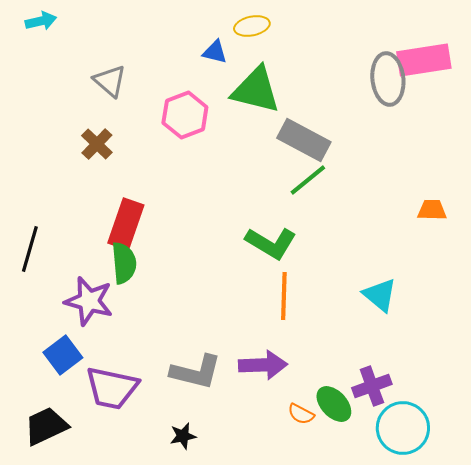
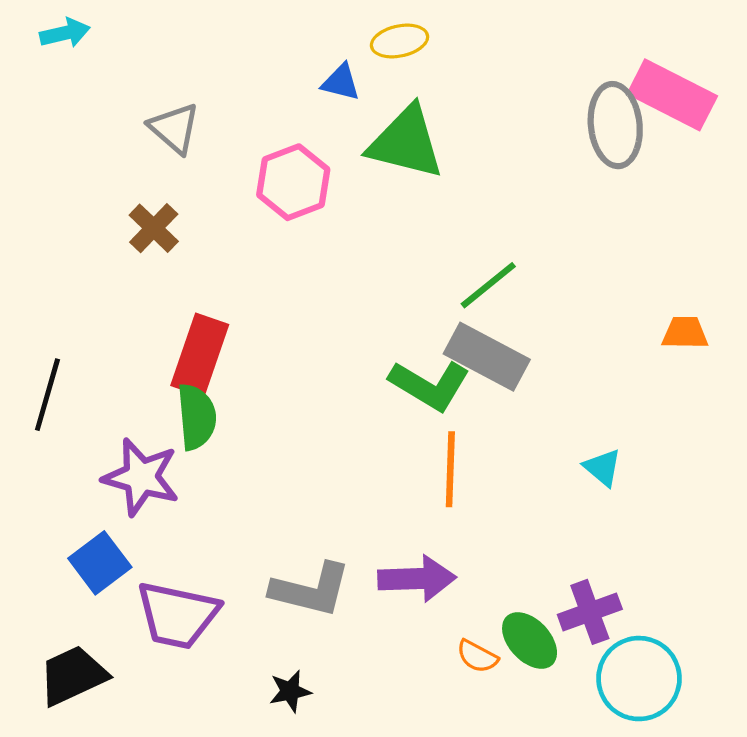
pink rectangle: (424, 60) -> (672, 95), turned 36
gray rectangle: (304, 140) -> (487, 357), moved
cyan triangle: (380, 295) -> (603, 468), size x0.7

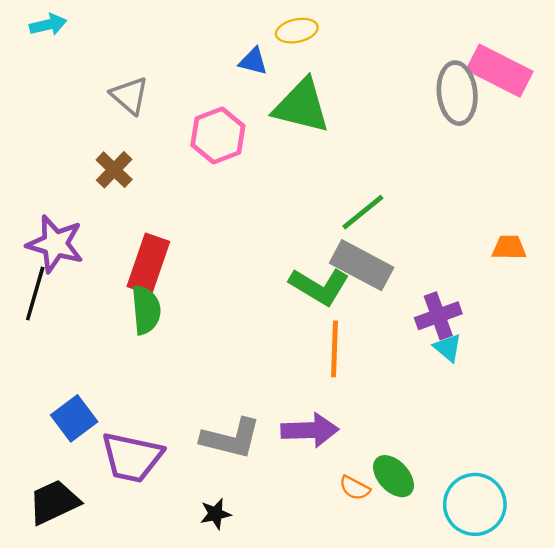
purple star: (141, 477) -> (55, 244), moved
purple cross: (590, 612) -> (438, 316), moved

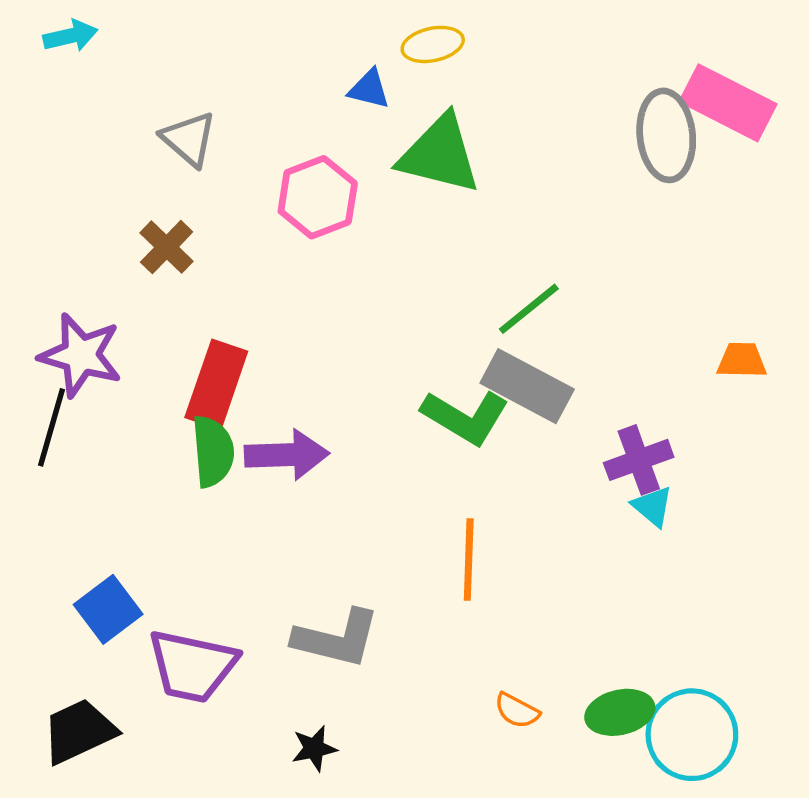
orange line: (335, 349) -> (469, 560), moved
purple arrow: (310, 430) -> (287, 455), moved
green ellipse: (393, 476) -> (620, 712), moved, turned -60

